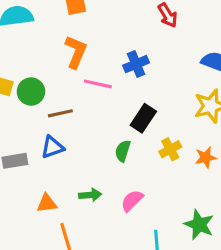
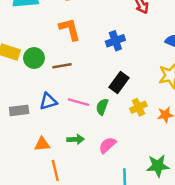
orange L-shape: (76, 52) -> (70, 29), turned -40
pink line: (98, 84) -> (79, 102), moved
brown line: (60, 113) -> (62, 66), moved
green star: (199, 225) -> (158, 166), turned -30

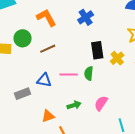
green circle: (34, 58) -> (23, 38), moved
black rectangle: (119, 83) -> (97, 50), turned -30
blue triangle: (48, 101) -> (44, 80), turned 42
yellow cross: (138, 107) -> (117, 58), moved

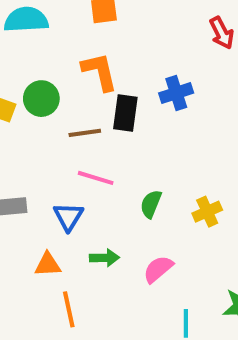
black rectangle: (97, 50) -> (125, 113), moved
yellow cross: (117, 58) -> (207, 212), moved
pink line: (69, 75) -> (96, 178), moved
blue triangle: (44, 80) -> (68, 217), moved, turned 35

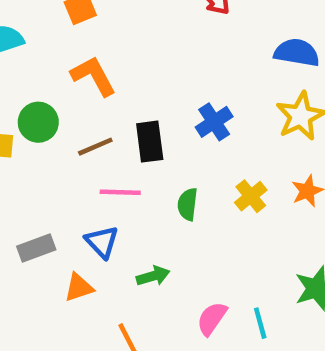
blue cross: (176, 93) -> (214, 122), moved
black rectangle: (125, 113) -> (150, 142), moved
orange triangle: (48, 264) -> (79, 287), moved
pink semicircle: (158, 269) -> (212, 319), moved

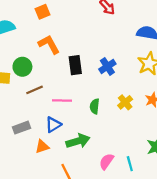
black rectangle: (150, 142) -> (75, 65), moved
brown line: (95, 147) -> (35, 90), moved
blue triangle: (102, 242) -> (53, 125), turned 42
green arrow: (153, 276) -> (78, 141), size x1.5

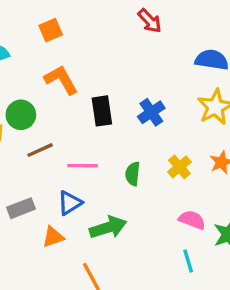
pink semicircle: (106, 161) -> (192, 220), moved, turned 77

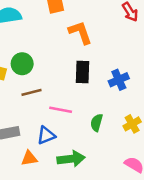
orange L-shape: (61, 80) -> (80, 32), moved

